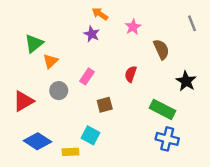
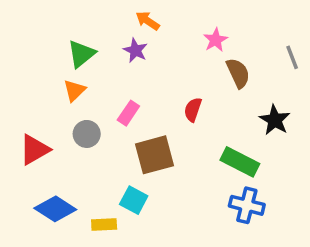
gray line: (192, 23) -> (292, 57), moved
pink star: (133, 27) -> (215, 40), moved
green triangle: (34, 43) -> (81, 54), moved
brown square: (105, 105) -> (155, 155), size x1.6

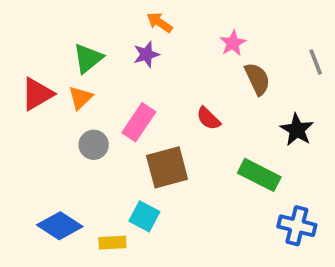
purple star: (135, 50) -> (146, 54), turned 30
red semicircle: (193, 110) -> (208, 118), turned -65
pink rectangle: (128, 113) -> (139, 122), size x1.4
red triangle: (34, 150) -> (37, 94), moved
blue cross: (247, 205) -> (297, 226), moved

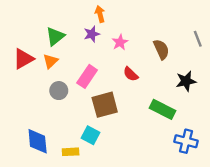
orange arrow: (160, 22) -> (100, 14), turned 42
pink star: (233, 43) -> (120, 42), moved
black star: (297, 130) -> (186, 81), turned 30
blue diamond: (60, 226) -> (38, 141), turned 52

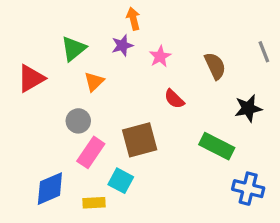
orange triangle: (51, 61) -> (94, 82), moved
pink rectangle: (87, 76) -> (91, 152), moved
blue diamond: (38, 141) -> (50, 189), turned 72

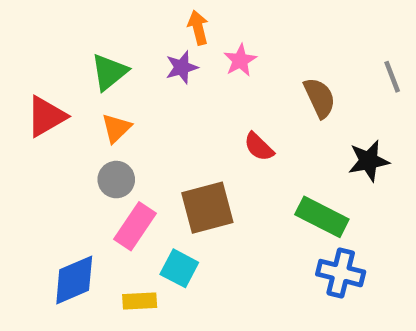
pink star: (160, 56) -> (240, 60), moved
orange triangle: (94, 82) -> (116, 128), moved
blue cross: (248, 189) -> (341, 273), moved

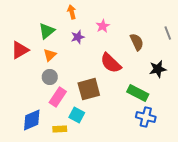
orange arrow: (198, 28) -> (72, 12), moved
purple star: (182, 67) -> (78, 37), moved
red semicircle: (259, 147) -> (111, 63), size x1.6

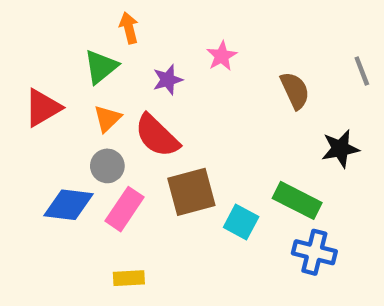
orange arrow: (72, 12) -> (129, 28), moved
red semicircle: (111, 63) -> (157, 136), moved
cyan square: (77, 115) -> (241, 222), moved
blue diamond: (32, 120) -> (69, 205), moved, turned 30

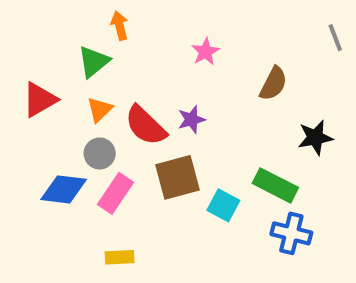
gray line: (362, 71) -> (335, 38), moved
purple star: (168, 80) -> (191, 120), moved
brown semicircle: (295, 90) -> (273, 84), turned 52

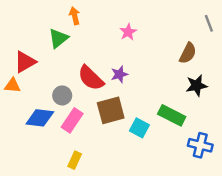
brown semicircle: (273, 84) -> (188, 53), moved
orange triangle: (100, 110) -> (12, 86), moved, turned 49
blue cross: (291, 233) -> (200, 145), moved
yellow rectangle: (120, 257) -> (75, 160), turned -63

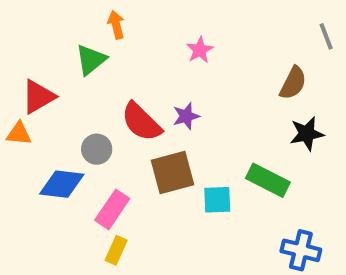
pink rectangle: (72, 120) -> (112, 209), moved
cyan square: (139, 128) -> (217, 200), turned -30
blue cross: (200, 145) -> (301, 250), moved

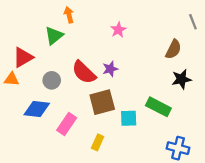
gray circle: (97, 149) -> (52, 80), moved
yellow rectangle: (116, 250) -> (98, 142), moved

